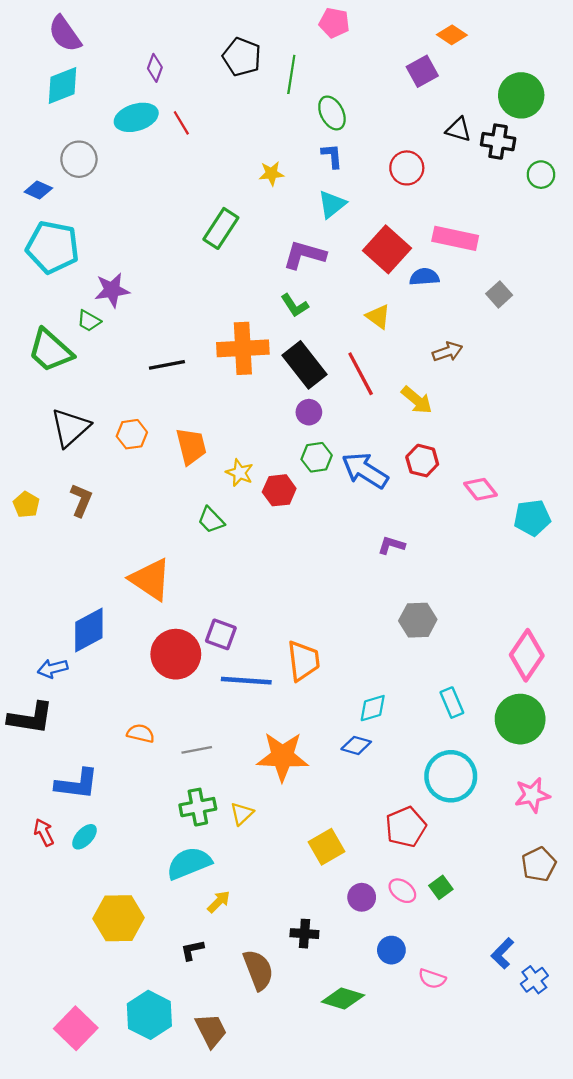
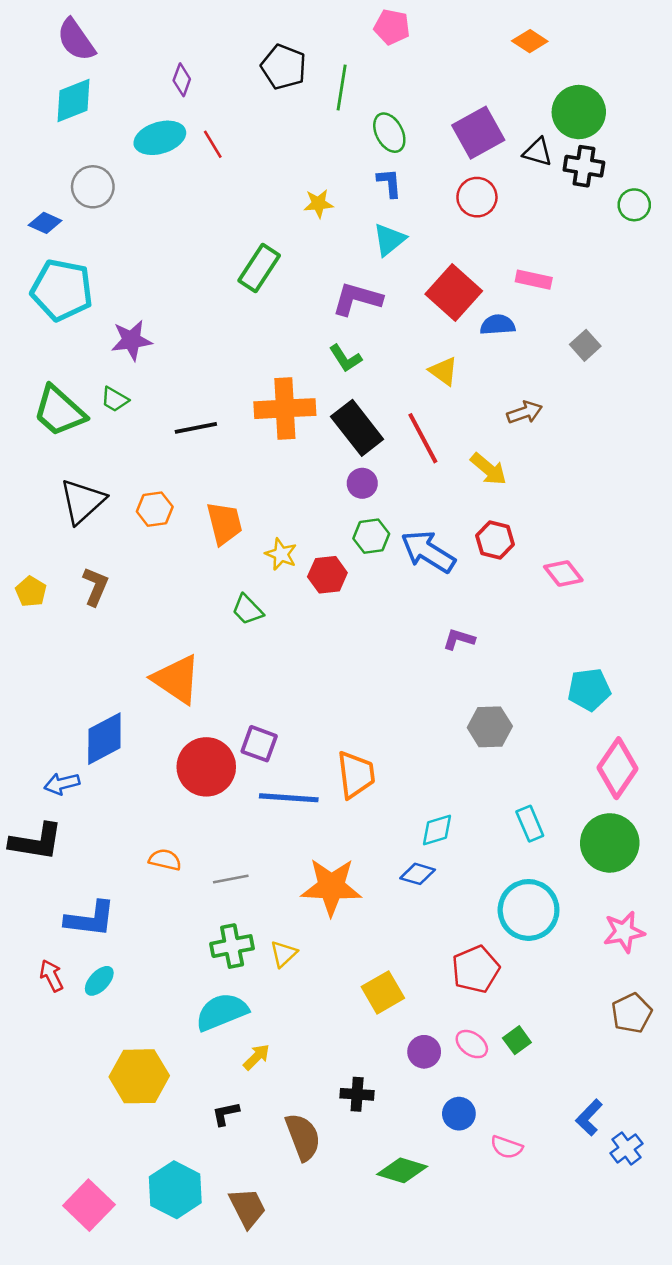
purple square: (422, 71) -> (478, 133), moved, size x1.4
green circle: (521, 95) -> (579, 112), moved
pink rectangle: (455, 238) -> (534, 280), size x0.7
green trapezoid: (89, 321) -> (115, 399), moved
cyan pentagon: (532, 518) -> (589, 690), moved

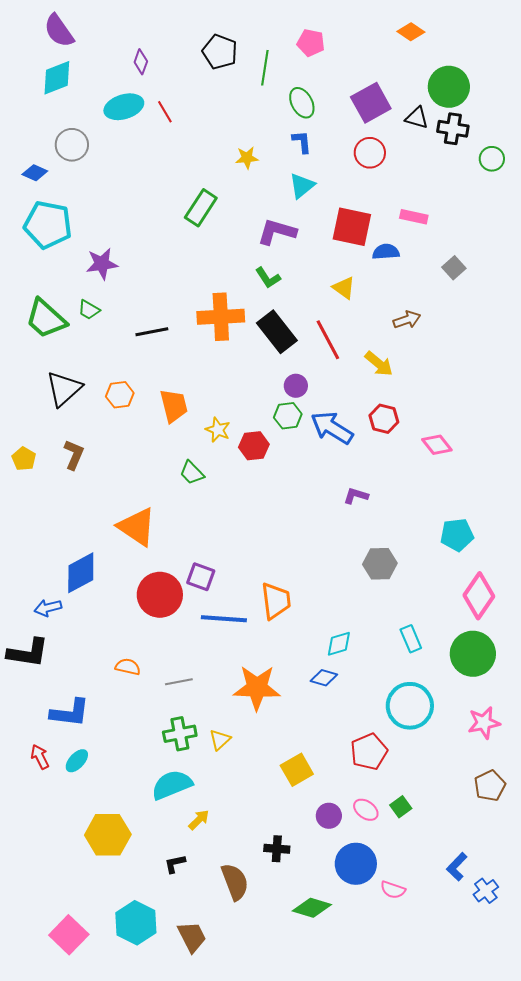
pink pentagon: (392, 27) -> (311, 43), moved
red square: (454, 292) -> (352, 227), turned -30
purple circle: (362, 483) -> (296, 386), moved
blue circle: (459, 1114) -> (356, 864), size x1.6

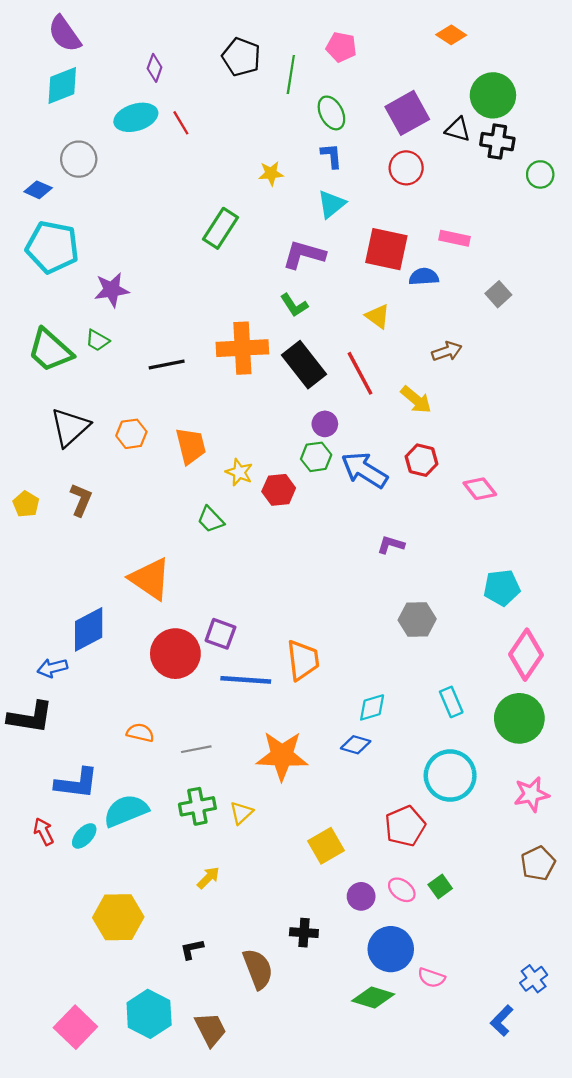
cyan semicircle: (172, 785) -> (126, 811), moved
yellow arrow: (199, 820) -> (208, 878), moved
blue L-shape: (457, 867) -> (502, 1021), moved
green diamond: (312, 908) -> (373, 997), moved

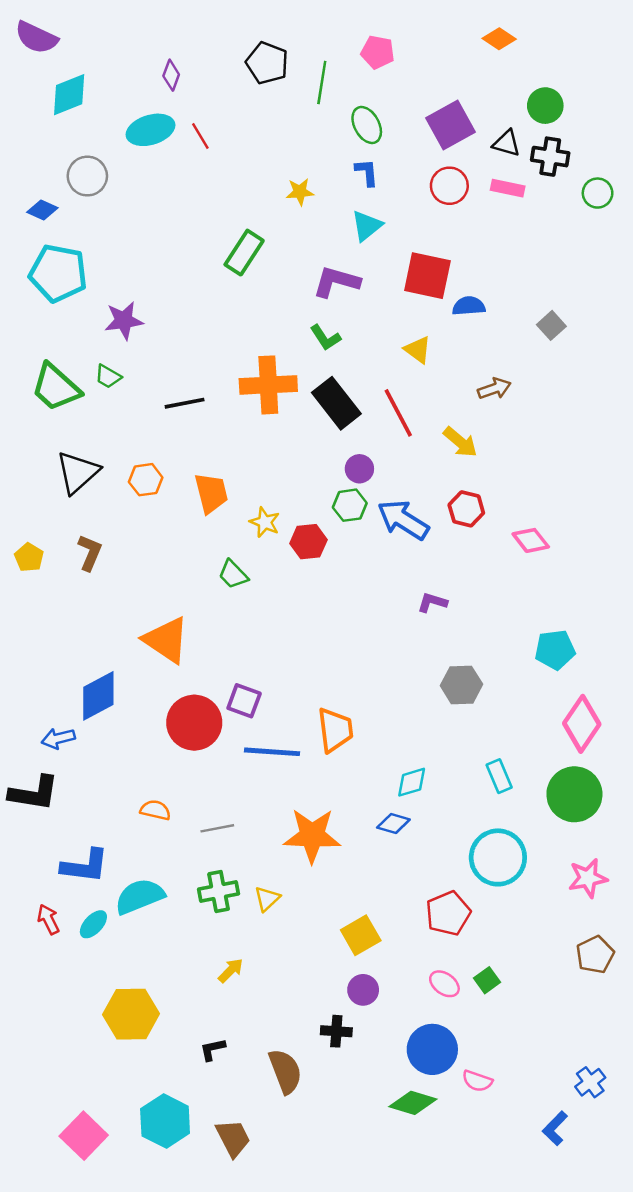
purple semicircle: (64, 34) -> (36, 38), moved, turned -30
green circle: (493, 95) -> (545, 106), size x0.7
pink rectangle: (455, 238) -> (508, 188), moved
purple circle: (361, 896) -> (363, 990), moved

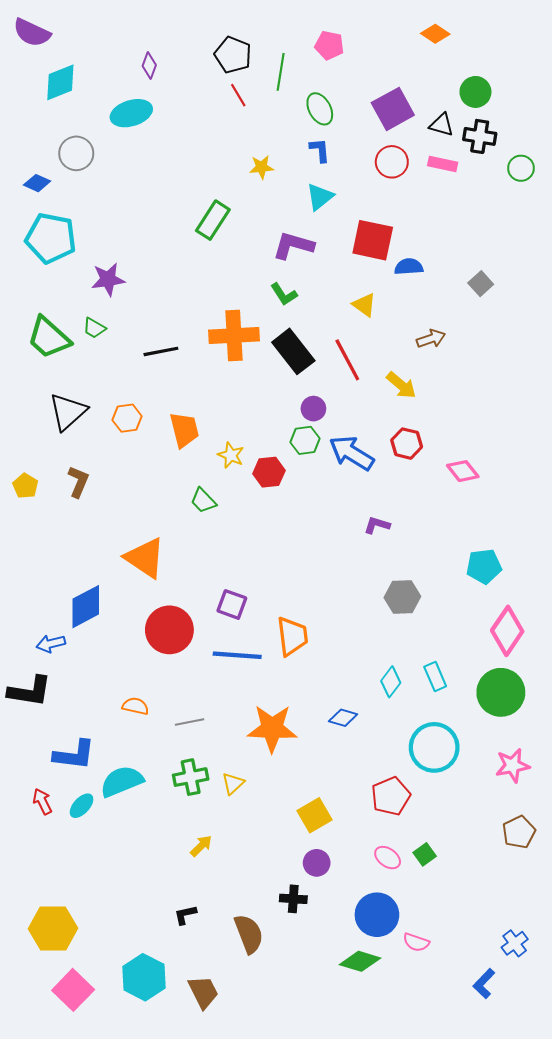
red line: (200, 136) -> (238, 95), moved
purple square: (244, 701) -> (232, 604), moved
cyan diamond: (412, 782) -> (391, 682), moved, turned -36
yellow hexagon: (131, 1014) -> (53, 929), moved

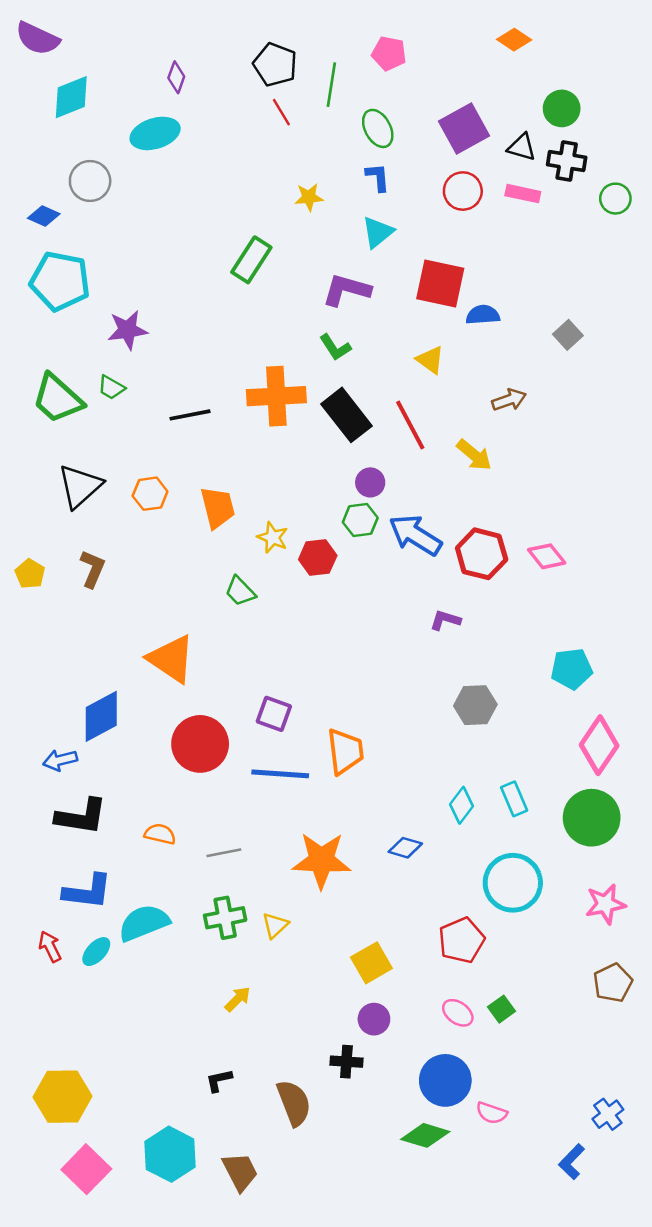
red hexagon: (407, 444) -> (482, 554), moved, size x1.4
black L-shape: (30, 691) -> (81, 816), moved

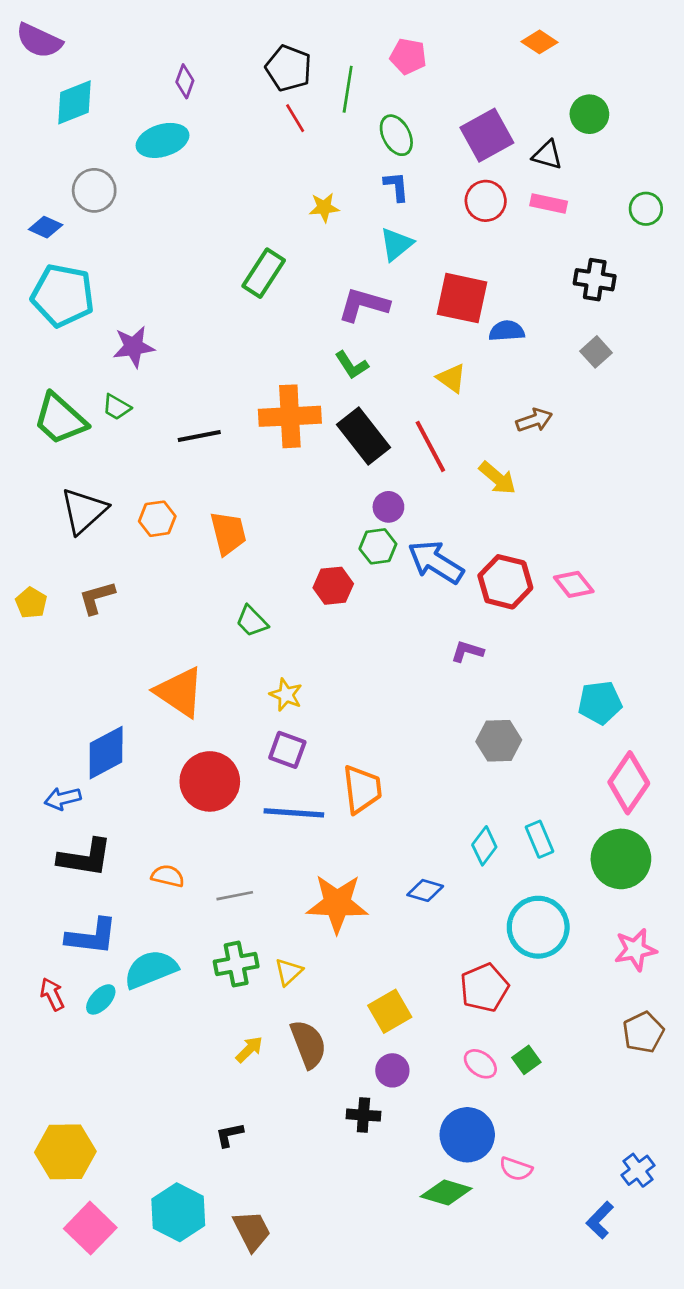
black cross: (567, 161) -> (595, 280), moved
yellow star: (273, 538) -> (286, 695), moved
brown L-shape: (93, 569) -> (97, 598), turned -129
brown semicircle: (294, 1103) -> (308, 1044), moved

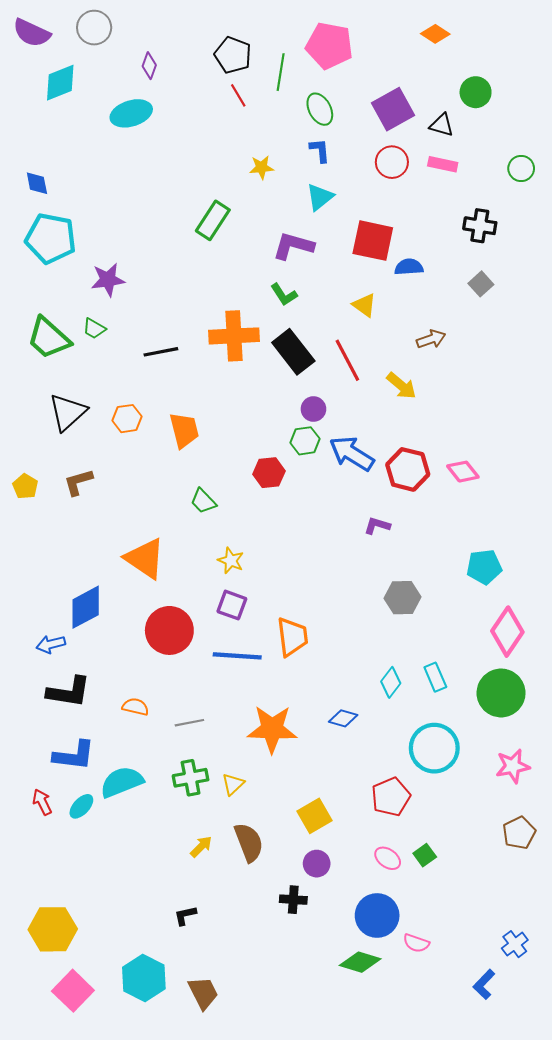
pink pentagon: (408, 56) -> (329, 46), size x1.6
gray circle: (94, 190) -> (94, 28), moved
blue diamond: (46, 227) -> (37, 183), turned 55

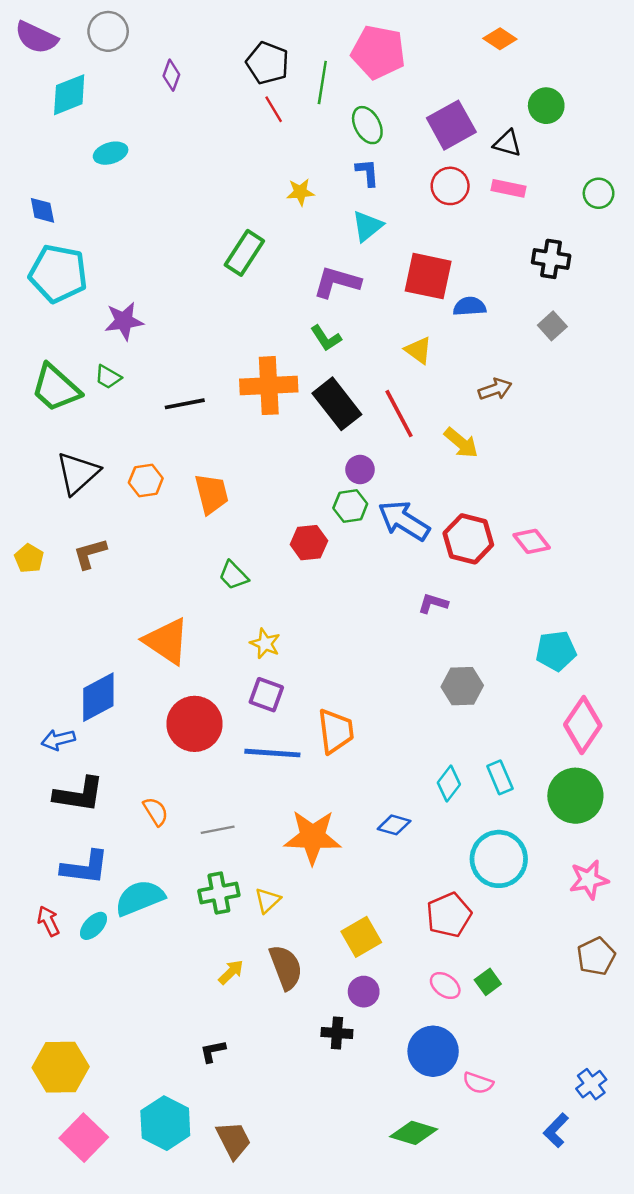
cyan ellipse: (131, 113) -> (111, 153), moved, size x0.7
orange semicircle: (135, 707) -> (156, 811), turned 45
green diamond: (360, 962) -> (414, 1133), moved

